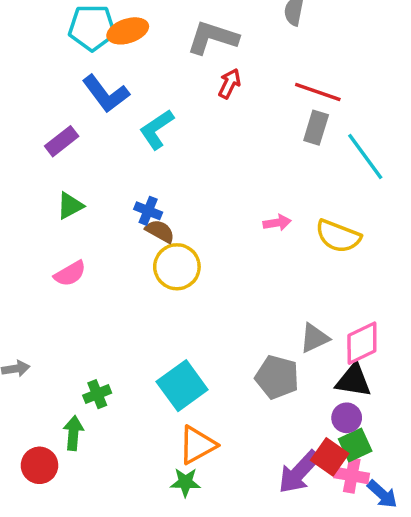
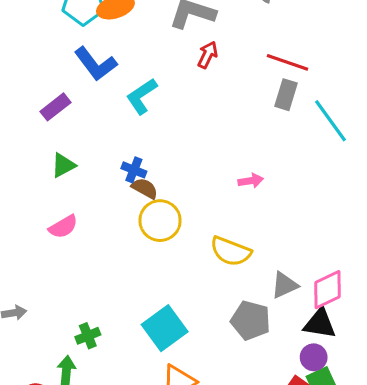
yellow semicircle: (338, 236) -> (231, 251), moved

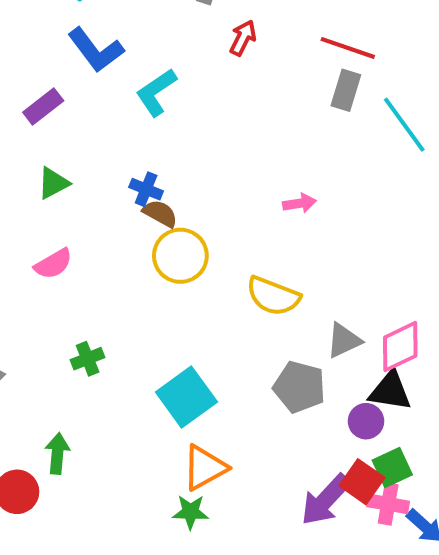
green cross: (88, 336) -> (88, 359), moved
purple circle: (314, 357) -> (366, 421), moved

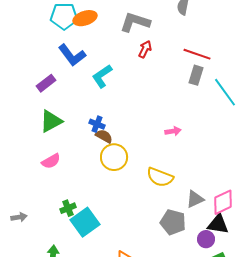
green triangle: (53, 183) -> (51, 121), size x1.4
cyan square: (186, 397) -> (85, 222), moved

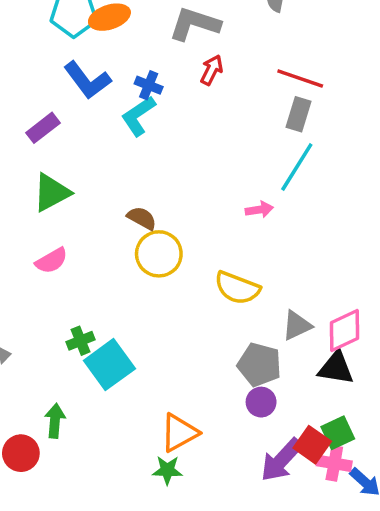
cyan line: (225, 92) -> (297, 167), moved, turned 68
blue cross: (97, 124) -> (149, 85), moved
purple circle: (206, 239) -> (261, 402), moved

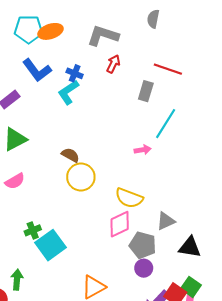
gray rectangle: (299, 114) -> (146, 91), moved
pink diamond: (345, 331) -> (120, 224), moved
green square: (338, 433) -> (191, 287), turned -30

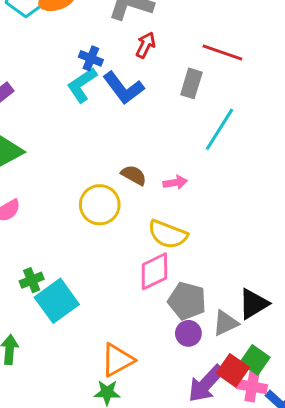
blue L-shape: (37, 70) -> (123, 88), moved
pink arrow: (143, 150) -> (175, 183), moved
brown semicircle: (70, 155) -> (134, 175), moved
gray triangle: (166, 221) -> (225, 323), moved
black triangle: (190, 247) -> (253, 304), turned -40

